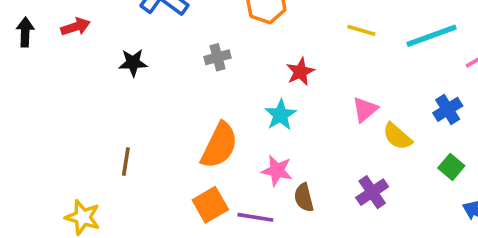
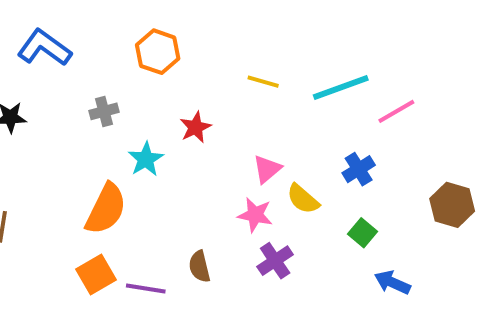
cyan star: (280, 115) -> (146, 159), moved
pink star: (277, 171) -> (255, 215), moved

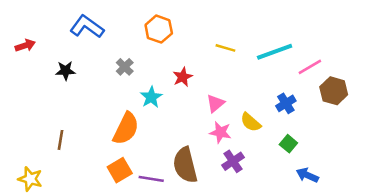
gray cross: (104, 111) -> (125, 67), turned -30
pink triangle: (267, 169) -> (215, 103), moved
brown hexagon: (452, 205) -> (334, 91), moved
brown semicircle: (199, 267) -> (185, 165), size x1.8

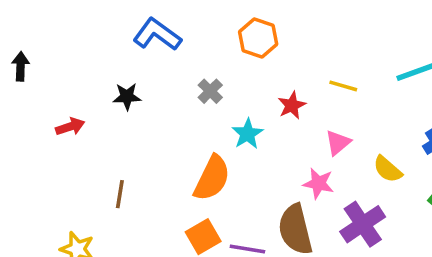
red arrow: (25, 45) -> (70, 127), moved
yellow line: (225, 48) -> (343, 86), moved
pink star: (220, 132) -> (318, 183), moved
purple cross: (233, 161) -> (363, 224), size x1.4

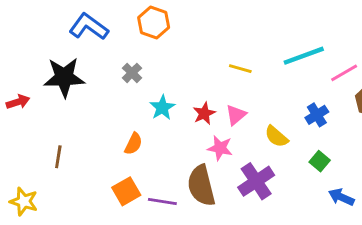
orange hexagon: (258, 38) -> (154, 22), moved
black star: (127, 97) -> (64, 77), size x1.8
red star: (292, 105) -> (204, 113), moved
orange semicircle: (212, 178) -> (133, 144), size x0.6

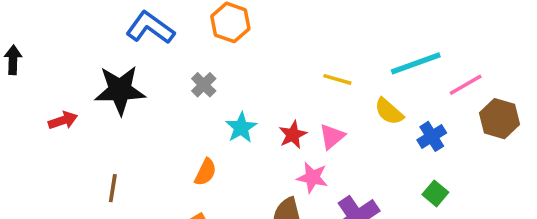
yellow semicircle: (276, 136) -> (389, 111), moved

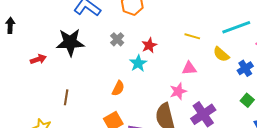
red star: (293, 135) -> (149, 45), moved
pink triangle: (332, 136) -> (189, 68), turned 35
pink star: (312, 177) -> (178, 91), turned -30

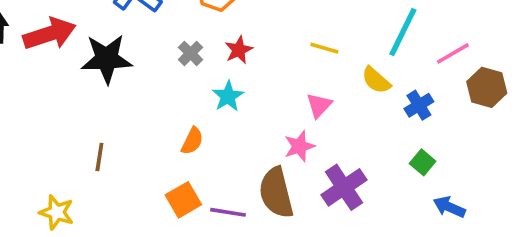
cyan line: (236, 27) -> (403, 32), turned -44
red star: (149, 45) -> (239, 50), moved
red arrow: (38, 59) -> (50, 34), moved, size x1.8
pink triangle: (189, 68) -> (319, 105), turned -42

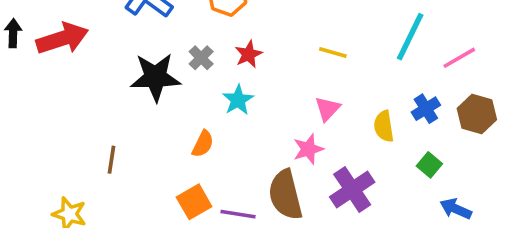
black star: (107, 59) -> (155, 77), moved
yellow semicircle: (376, 80) -> (384, 126), moved, turned 40
brown hexagon: (487, 87) -> (477, 114), moved

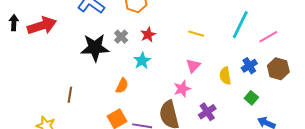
purple cross: (352, 190) -> (207, 112), size x0.7

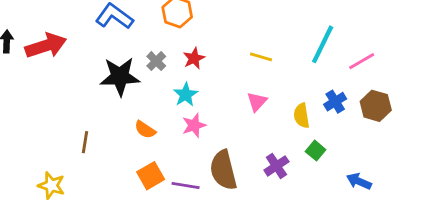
orange semicircle: (122, 86) -> (145, 130), moved, turned 98
pink star: (182, 89) -> (194, 125), moved
green square: (251, 98) -> (316, 151), moved

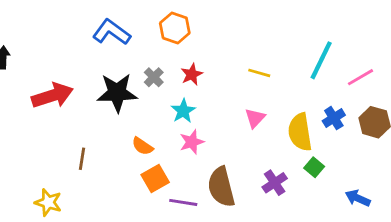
red arrow: (46, 46) -> (52, 95), moved
yellow semicircle: (302, 116) -> (300, 132), size x1.5
orange square: (151, 176) -> (155, 178), moved

